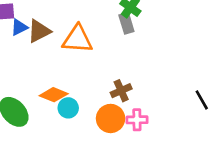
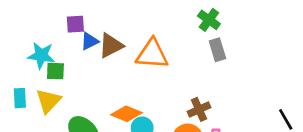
gray rectangle: (126, 23) -> (217, 50), moved

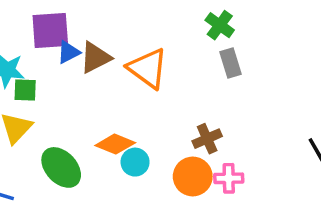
purple square: (75, 24) -> (50, 31), size x1.6
orange triangle: (152, 54) -> (148, 68), turned 32

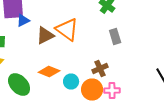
brown triangle: (95, 58) -> (45, 36), moved
gray rectangle: (231, 63) -> (115, 36), moved
cyan circle: (135, 162) -> (71, 82), moved

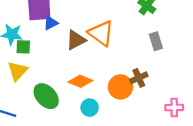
cyan circle: (71, 82) -> (90, 108), moved
orange circle: (92, 90) -> (120, 87), moved
pink cross: (112, 90) -> (174, 108), moved

